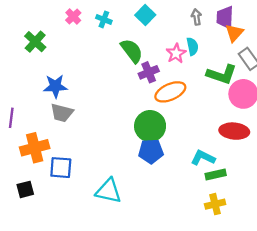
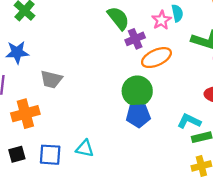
blue star: (55, 86) -> (17, 52), moved
blue square: (61, 168) -> (50, 155), moved
cyan triangle: (109, 191) -> (85, 148), moved, size x0.7

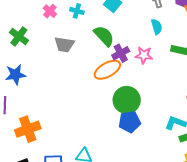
pink star: (161, 20) -> (144, 55), moved, turned -30
orange ellipse: (156, 58) -> (107, 70), moved
gray trapezoid: (51, 79) -> (64, 45), moved

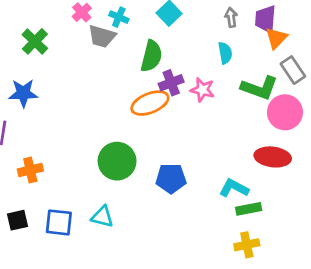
green semicircle: (104, 36) -> (151, 56), turned 50
gray trapezoid: (64, 45) -> (102, 36), moved
green circle: (127, 100) -> (117, 161), moved
orange cross: (28, 129) -> (30, 170), size x0.7

